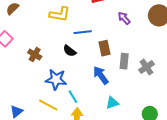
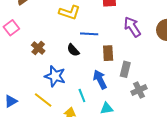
purple arrow: (124, 18) -> (132, 27), size x1.5
gray cross: (146, 67) -> (139, 90), moved
cyan line: (73, 97) -> (82, 95), moved

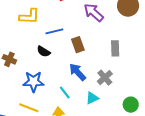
gray rectangle: (125, 69) -> (115, 48), moved
gray cross: (139, 90) -> (105, 78), moved

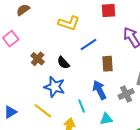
blue line: (54, 31) -> (89, 44), turned -36
black semicircle: (44, 51) -> (63, 63), moved
gray cross: (105, 78) -> (126, 94), moved

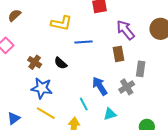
blue line: (89, 44) -> (84, 42), turned 36
brown rectangle: (107, 64) -> (119, 54), moved
blue star: (55, 87) -> (42, 88), moved

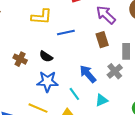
blue star: (42, 88) -> (47, 82), moved

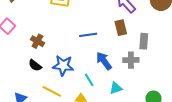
blue line: (66, 33) -> (88, 35), moved
black semicircle: (46, 56) -> (35, 65), moved
gray cross: (115, 71) -> (131, 60), turned 35

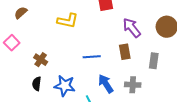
gray rectangle: (144, 41) -> (154, 61), moved
black semicircle: (35, 65) -> (37, 84), turned 56

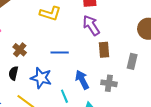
purple arrow: (132, 28) -> (91, 25), moved
blue line: (92, 57) -> (60, 53), moved

